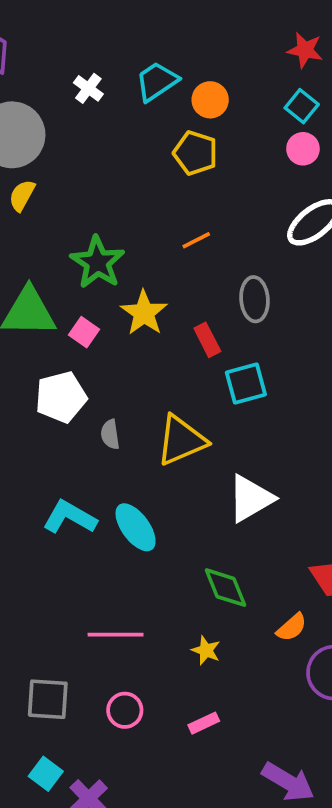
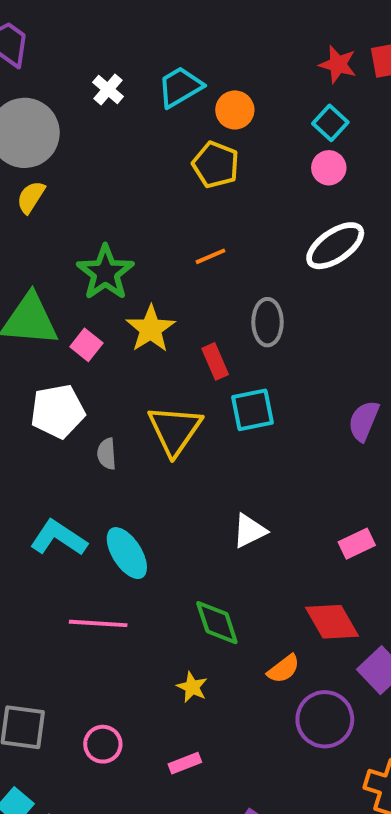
yellow triangle: (181, 440) -> (175, 430), moved, turned -36
white triangle: (251, 498) -> (249, 531), size x0.7
pink line: (116, 635) -> (98, 623), moved

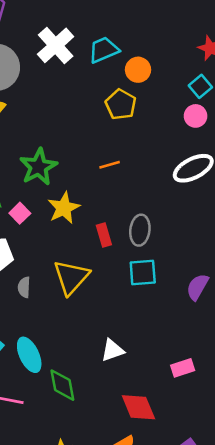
white cross: (108, 89) -> (56, 45), size x1.8
gray ellipse: (267, 322) -> (140, 230), moved
cyan square: (253, 410) -> (143, 273), moved
red diamond: (332, 622) -> (138, 407), moved
green diamond: (217, 623) -> (62, 385), moved

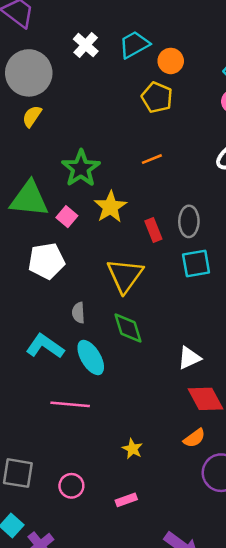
white cross: (56, 45) -> (86, 45), size x0.7
gray semicircle: (24, 287) -> (78, 313), moved
white triangle: (112, 350) -> (189, 358), moved
green diamond: (62, 385) -> (128, 328), moved

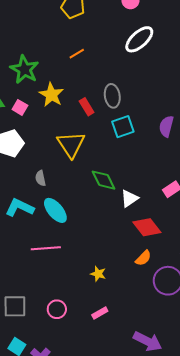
green diamond: (128, 328) -> (103, 180), moved

